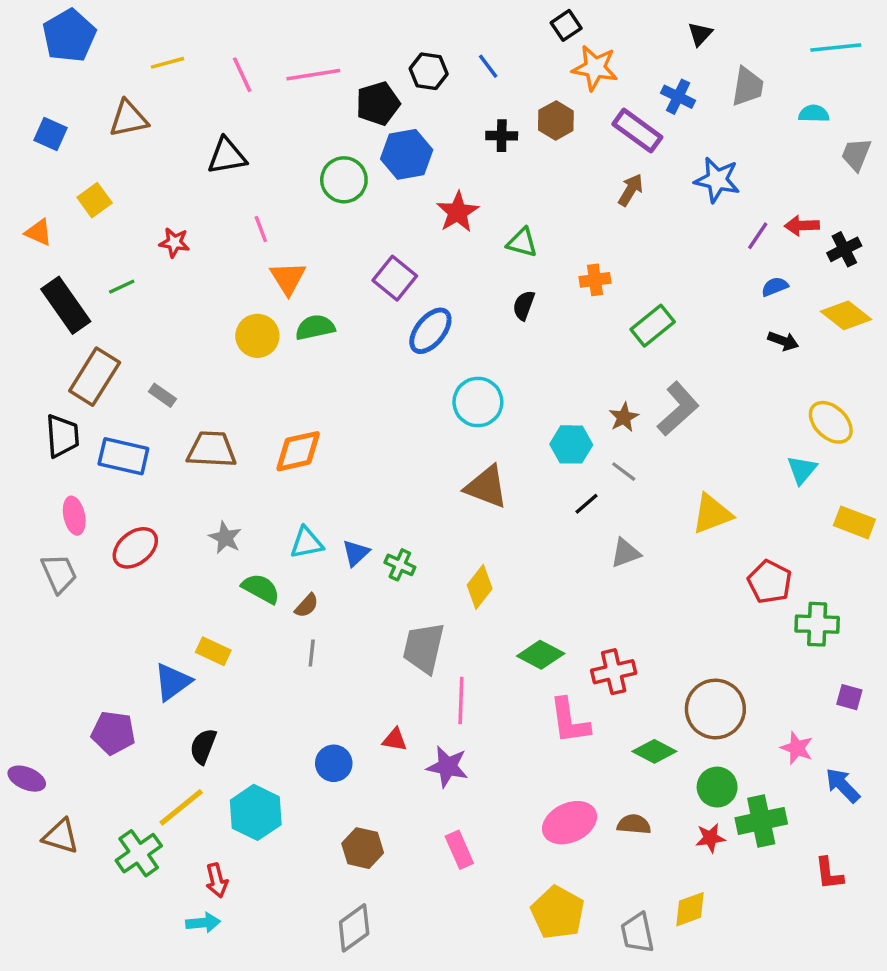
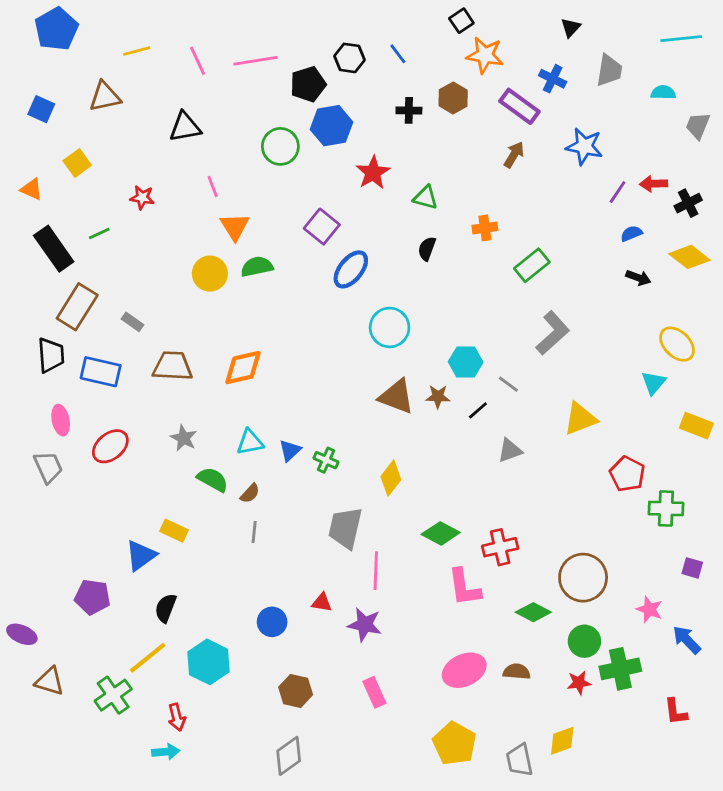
brown star: (624, 417) -> (438, 397), moved, turned 30

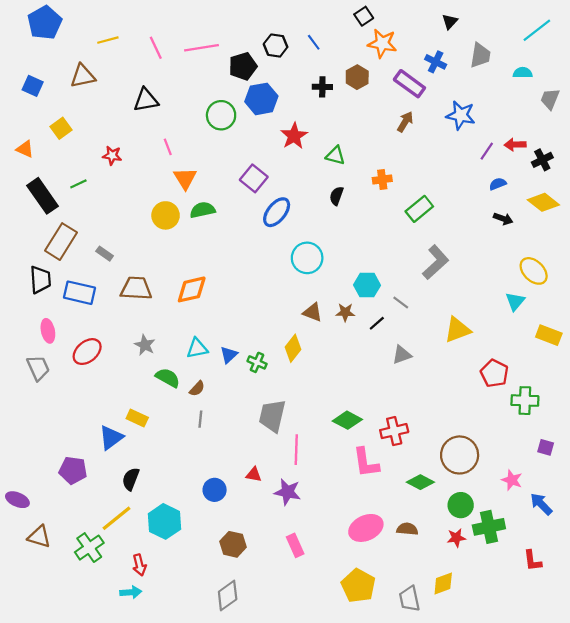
cyan line: (681, 39) -> (537, 30), turned -32
brown triangle: (396, 397) -> (313, 312), size x0.7
yellow diamond: (391, 478) -> (293, 348), moved

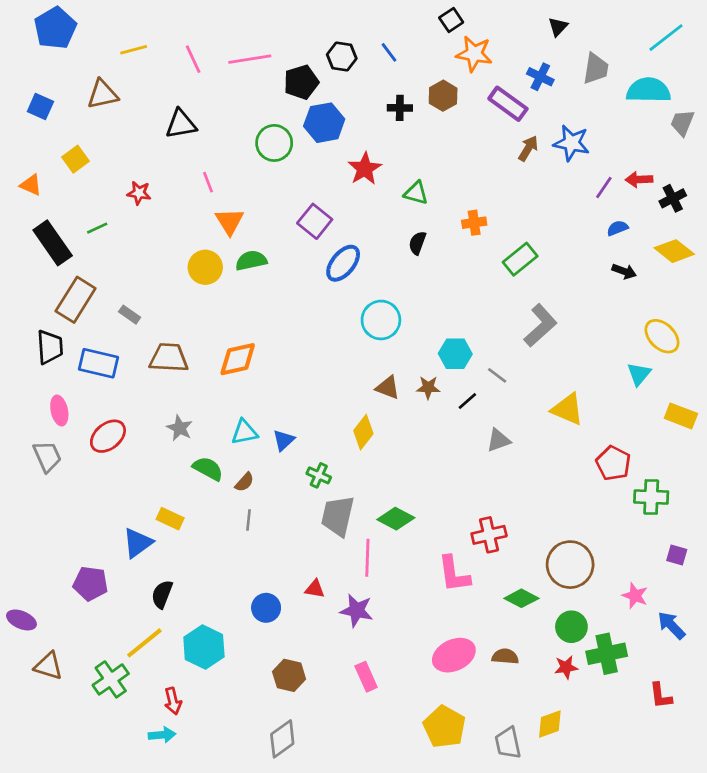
cyan semicircle: (523, 73) -> (648, 90), size x1.8
brown arrow: (405, 122) -> (528, 148), moved
yellow triangle: (457, 330) -> (567, 409), turned 44
green cross: (257, 362) -> (319, 475), moved
green diamond: (347, 420) -> (396, 519), moved

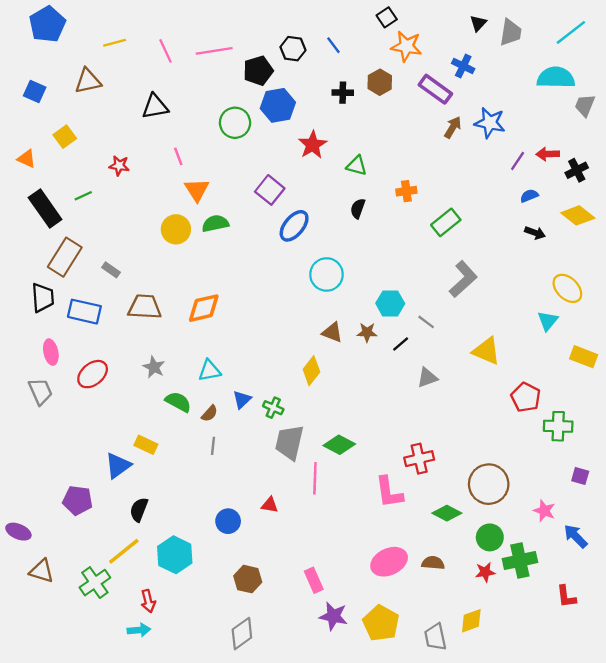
gray trapezoid: (596, 69) -> (511, 32), moved
blue triangle: (284, 440) -> (242, 400), moved
purple star: (357, 611) -> (333, 616), moved

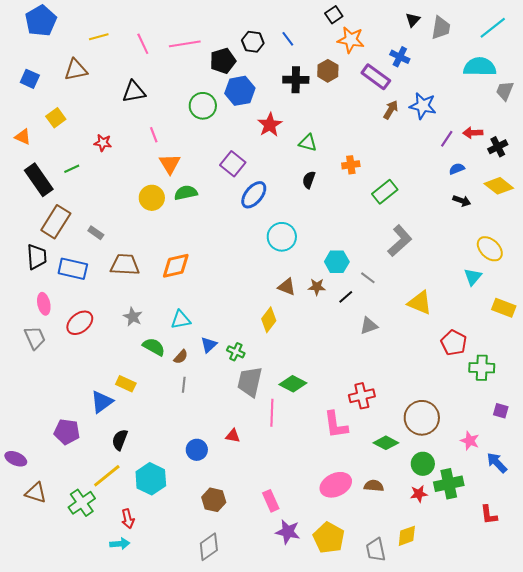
black cross: (343, 93) -> (296, 80), size x1.4

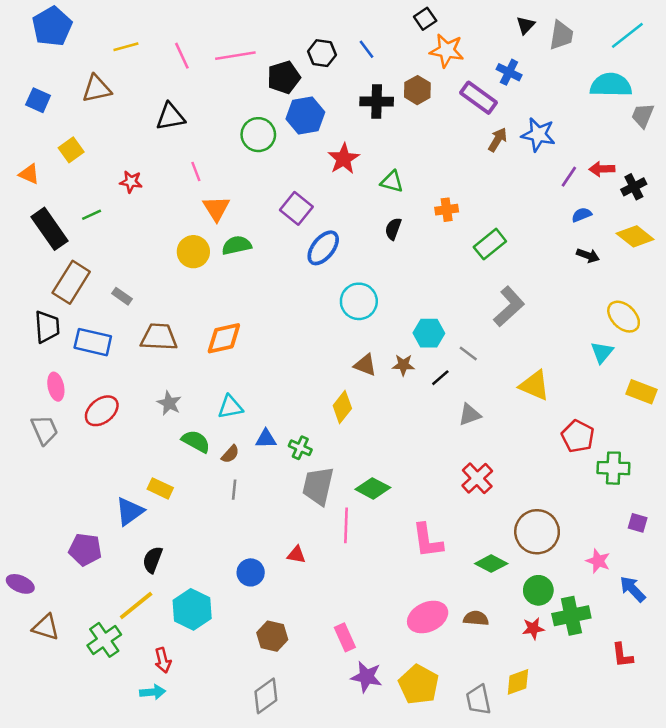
blue triangle: (209, 345) -> (266, 439), turned 42
red cross: (362, 396) -> (477, 478), moved, turned -30

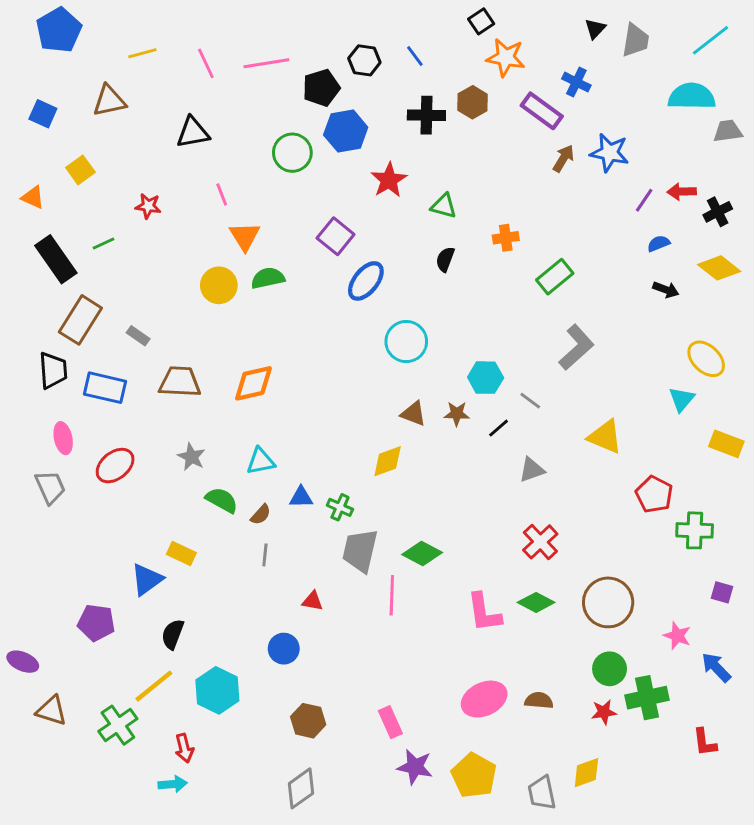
gray trapezoid: (643, 115) -> (728, 131), turned 60
yellow diamond: (342, 407) -> (388, 461), turned 32
red triangle: (296, 555) -> (313, 601), moved
green diamond: (491, 564) -> (536, 602), moved

